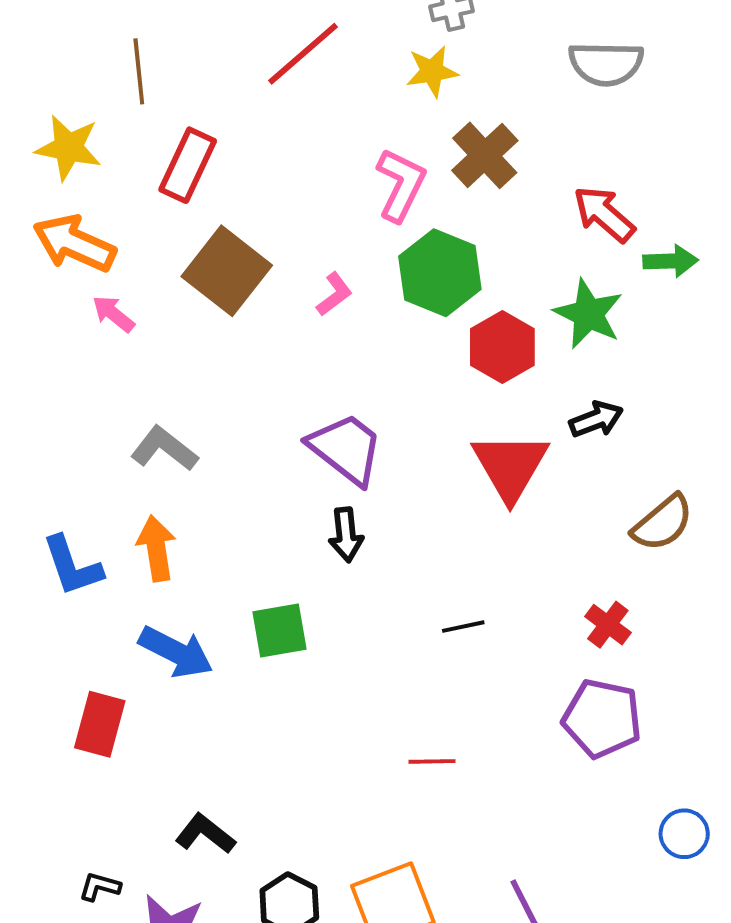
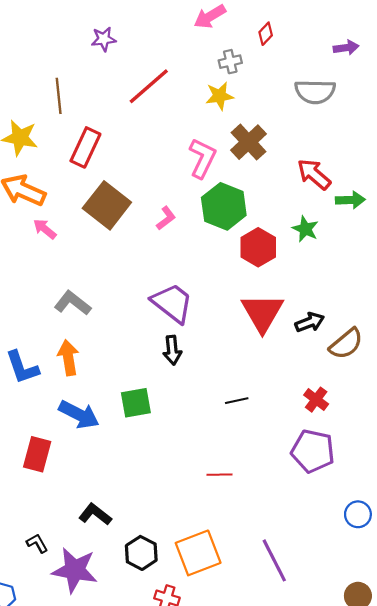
green star: (588, 314) -> (305, 229), size x0.7
black arrow: (596, 419) -> (310, 322), moved
black L-shape: (100, 887) -> (37, 543), turned 45

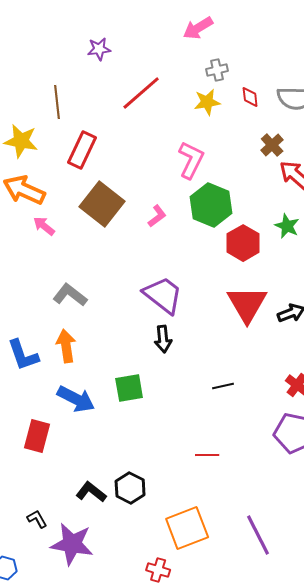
red diamond: (266, 34) -> (250, 97), moved, turned -50
brown cross: (249, 142) -> (272, 145), moved, size x0.7
black hexagon: (141, 553) -> (130, 488), moved

